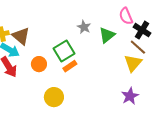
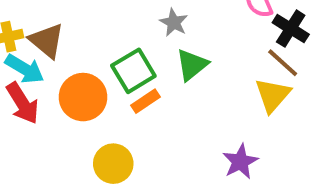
green triangle: (107, 35) -> (192, 65), moved
orange circle: (39, 64) -> (83, 97), size x1.5
purple star: (130, 96) -> (240, 162), moved

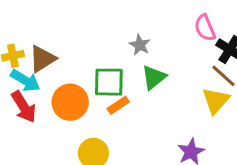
brown triangle: (47, 41) -> (42, 59), turned 48
green square: (133, 71) -> (109, 82), turned 32

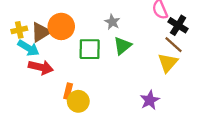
orange circle: (70, 102) -> (61, 26), moved
orange rectangle: (118, 105) -> (68, 91), moved, turned -42
red arrow: (24, 107) -> (41, 67), moved, turned -45

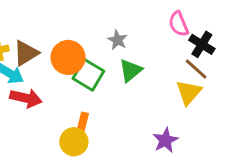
orange circle: (61, 26) -> (68, 57), moved
green square: (90, 49) -> (88, 75), turned 30
orange rectangle: (68, 91) -> (83, 123), moved

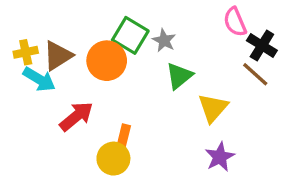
green square: (88, 75) -> (130, 35), moved
yellow triangle: (189, 92) -> (213, 108), moved
red arrow: (26, 98) -> (76, 116), moved, turned -52

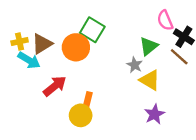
gray star: (164, 40) -> (135, 65), moved
green triangle: (179, 76) -> (149, 46), moved
yellow triangle: (213, 108) -> (150, 80), turned -40

